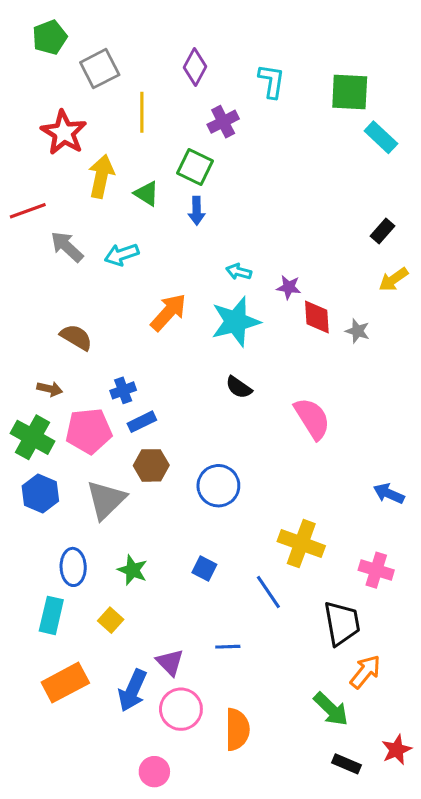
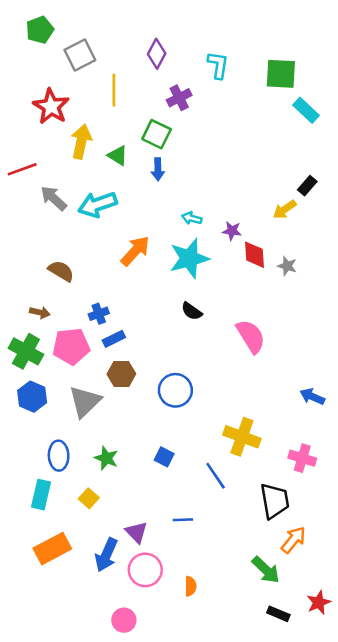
cyan arrow: (122, 254) -> (98, 204), size x1.4
yellow arrow: (393, 279) -> (285, 209), moved
orange semicircle: (237, 729) -> (190, 586), size x0.6

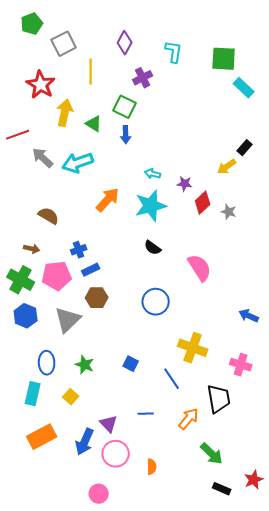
red diamond: (255, 255) -> (203, 203), turned 50
blue circle: (175, 390) -> (156, 302), moved
orange arrow: (293, 540) -> (189, 419), moved

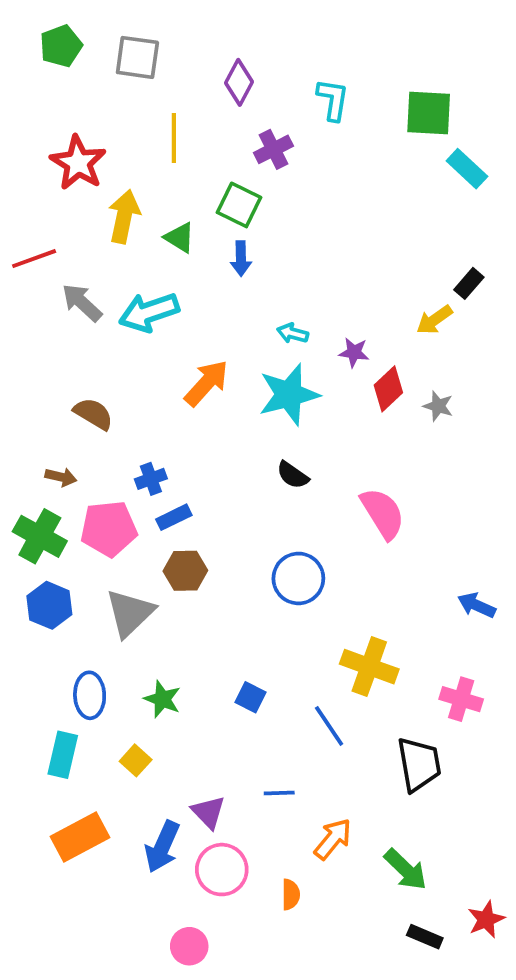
gray square: (64, 44) -> (137, 57), moved, turned 35
orange arrow: (189, 419) -> (333, 839), moved

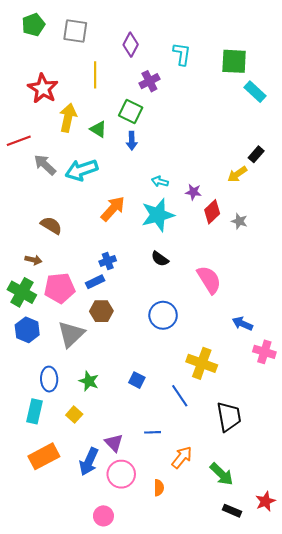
blue cross: (151, 479) -> (108, 261), moved
blue arrow: (477, 605) -> (242, 324), moved
pink cross: (461, 699) -> (264, 352), moved

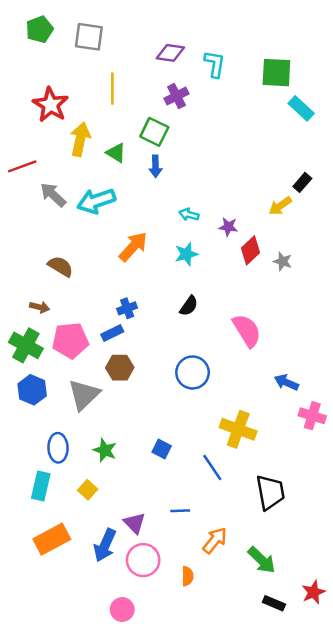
purple diamond: (131, 45) -> (170, 53), moved, turned 70
cyan star: (158, 215) -> (186, 254), size x0.6
black semicircle: (160, 259) -> (189, 306), turned -90

